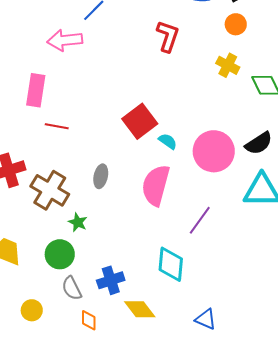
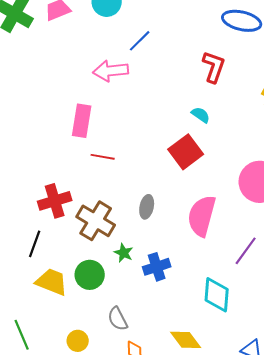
cyan semicircle: (168, 141) -> (201, 115), moved
green circle: (60, 254) -> (90, 275), moved
blue cross: (111, 280) -> (157, 267), moved

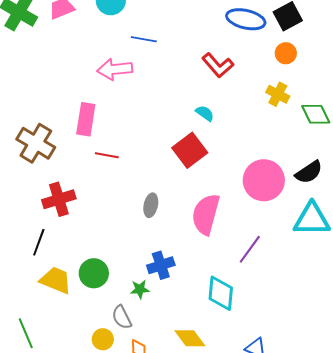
blue line: (140, 41) -> (144, 39), turned 55
red L-shape: (214, 67) -> (218, 65), turned 120
brown cross: (96, 221) -> (36, 143), moved
green star: (124, 253) -> (140, 289), moved, turned -30
yellow circle: (78, 341) -> (103, 339), moved

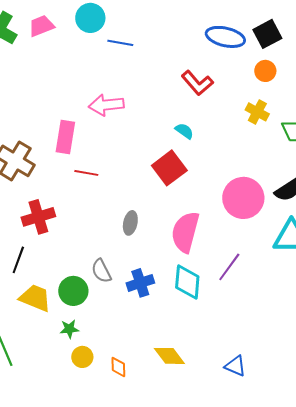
blue line: (144, 39) -> (120, 43), moved
pink arrow: (115, 69) -> (106, 105), moved
green star: (140, 289) -> (69, 329), moved
cyan diamond: (221, 293) -> (187, 282), moved
gray semicircle: (122, 317) -> (101, 271), moved

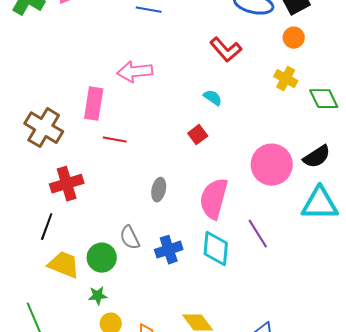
red square: (169, 168) -> (198, 135), size x0.6
purple line: (229, 267) -> (258, 234), turned -68

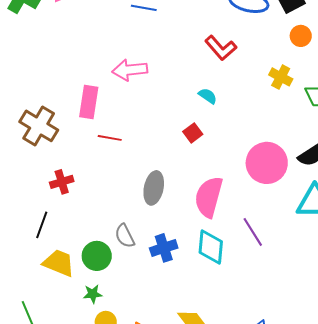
orange circle: (294, 38) -> (301, 36), moved
red cross: (67, 184) -> (62, 182), size x0.7
gray ellipse: (159, 190) -> (154, 188), size x1.4

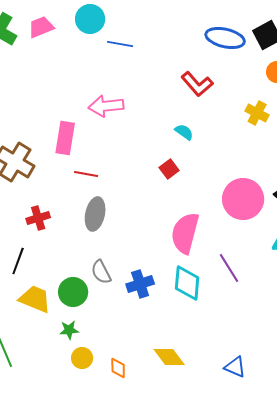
gray ellipse: (154, 188) -> (95, 214), moved

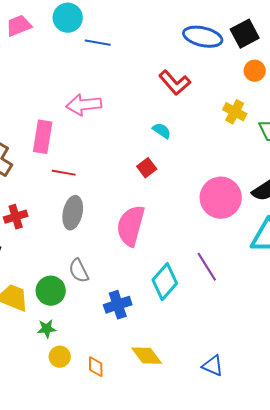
pink semicircle: (185, 233) -> (131, 226), moved
cyan diamond: (187, 283) -> (165, 282), turned 36
blue cross: (140, 284) -> (118, 305), moved

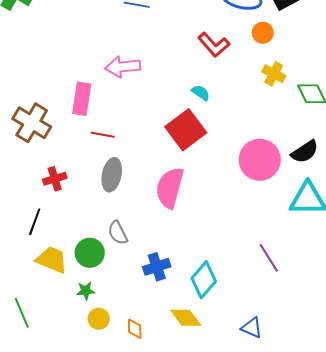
orange circle: (255, 71) -> (263, 33), moved
red square: (147, 168) -> (186, 130), size x2.0
purple line: (207, 267) -> (269, 258), moved
cyan diamond: (165, 282) -> (204, 280), moved

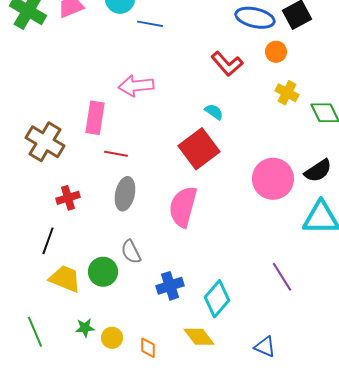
green star: (86, 291) -> (85, 328), moved

